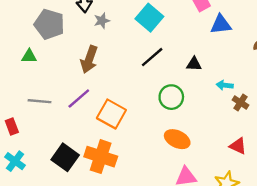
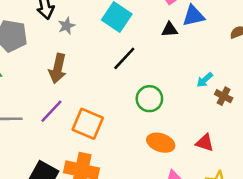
black triangle: (194, 64) -> (170, 30), moved
cyan arrow: (225, 85) -> (205, 80), turned -42
red triangle: (238, 146) -> (205, 143), moved

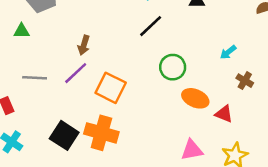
brown arrow: (58, 69) -> (84, 45), moved, size x0.7
brown cross: (224, 96) -> (245, 81), moved
orange ellipse: (161, 143) -> (195, 98), moved

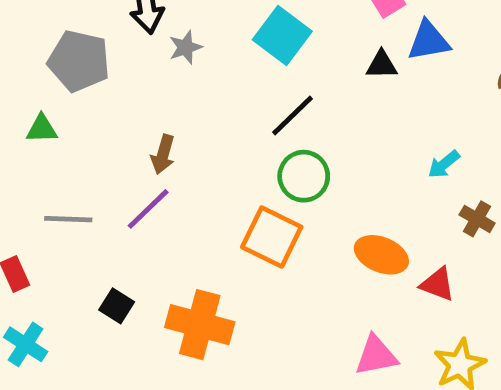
green circle: (173, 67) -> (304, 176), moved
orange square: (111, 88) -> (272, 237), moved
black square: (64, 135) -> (117, 306), moved, size x0.6

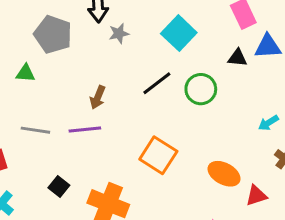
black line: (292, 115) -> (157, 83), moved
green circle: (304, 176) -> (201, 89), moved
purple line: (148, 209) -> (85, 130), turned 32
red triangle: (438, 284) -> (256, 196), turned -45

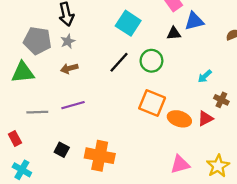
gray star: (119, 34) -> (68, 41), moved
green triangle: (25, 73) -> (23, 72), size x1.6
brown arrow: (98, 97) -> (69, 68), moved, turned 63
orange square: (158, 155) -> (152, 103), moved
red triangle: (256, 196) -> (205, 118), moved

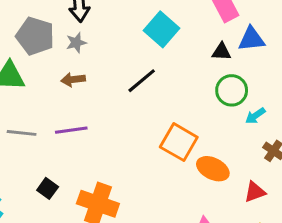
green circle: (151, 61) -> (232, 90), moved
red triangle: (205, 118) -> (255, 192), moved

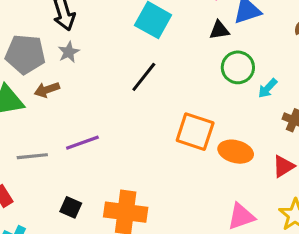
brown arrow: (73, 80) -> (47, 90), moved

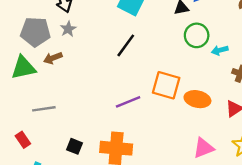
cyan arrow: (268, 88) -> (220, 50), turned 35
purple line: (82, 143) -> (128, 102), moved

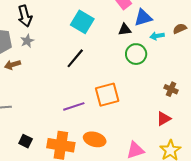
cyan arrow: (220, 50) -> (157, 36), moved
orange square: (166, 85) -> (107, 95), turned -35
orange ellipse: (197, 99) -> (95, 139), moved

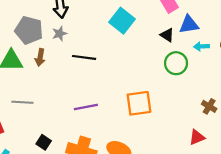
black triangle: (125, 30) -> (167, 35), turned 32
black line: (75, 58) -> (84, 57), moved, turned 50
brown arrow: (12, 65) -> (40, 57), turned -70
purple line: (74, 106) -> (86, 107), moved

